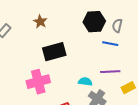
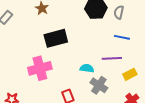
blue line: (110, 44) -> (122, 37), moved

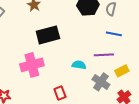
gray cross: (99, 85) -> (101, 82), moved

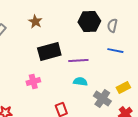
purple line: (104, 55) -> (78, 61), moved
pink cross: (32, 65) -> (33, 82), size x0.6

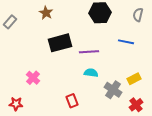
gray semicircle: (112, 26) -> (138, 15), moved
pink cross: (33, 82) -> (33, 78), moved, turned -32

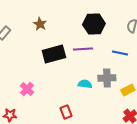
purple line: (89, 52) -> (83, 49), moved
gray cross: (113, 90) -> (107, 78), moved, turned -36

